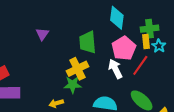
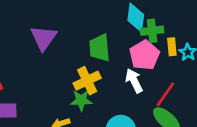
green cross: (150, 29) -> (152, 31), moved
purple triangle: (42, 34) -> (44, 38), size x1.6
red line: (140, 65) -> (165, 94), moved

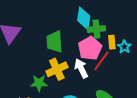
yellow cross: (87, 81) -> (57, 69), moved
red line: (165, 94) -> (101, 61), moved

